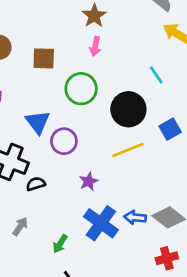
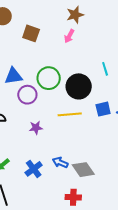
green circle: (81, 89) -> (49, 78), moved
blue triangle: (38, 122) -> (13, 76), turned 42
blue cross: (101, 223) -> (34, 169), moved, size x0.7

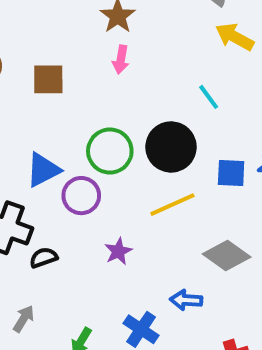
blue square: (103, 109) -> (231, 173), turned 35
gray diamond: (83, 170) -> (227, 255), moved

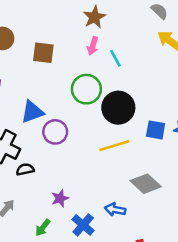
cyan line: (209, 97) -> (115, 58), moved
green circle: (110, 151) -> (86, 89), moved
purple star: (118, 251) -> (60, 198), moved

